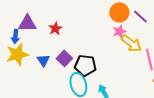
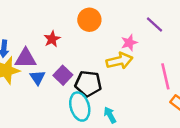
orange circle: (119, 12) -> (89, 20), moved
purple triangle: (27, 23) -> (26, 58), moved
yellow arrow: (131, 43) -> (120, 61), moved, turned -50

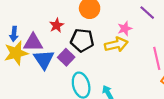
blue triangle: (38, 78) -> (44, 59), size x1.5
black pentagon: (88, 84) -> (82, 40), moved

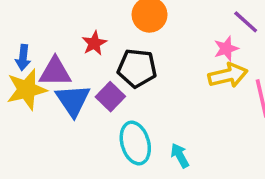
pink star: (125, 29) -> (226, 49), moved
yellow arrow: (116, 45) -> (228, 75), moved

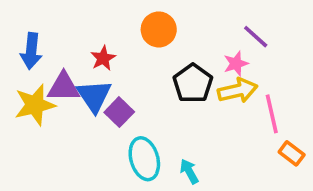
blue arrow: (23, 58) -> (31, 51), moved, size x1.4
black pentagon: (137, 68) -> (193, 83), moved, turned 30
blue triangle: (73, 100) -> (94, 96), moved

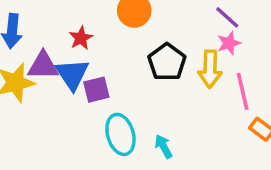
pink star: (236, 64) -> (229, 43), moved
yellow arrow: (238, 91) -> (210, 69), turned 105
purple square: (119, 112) -> (96, 90), turned 32

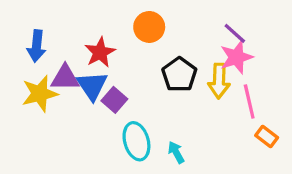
red star: (81, 38) -> (100, 52), size x1.4
pink star: (229, 43) -> (236, 57), size x1.5
purple square: (96, 90) -> (114, 100), turned -35

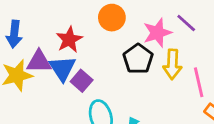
pink star: (236, 57) -> (157, 33), moved

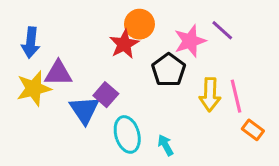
red star: (69, 40) -> (124, 44), moved
yellow arrow: (172, 64) -> (210, 95), moved
blue triangle: (62, 68) -> (84, 110), moved

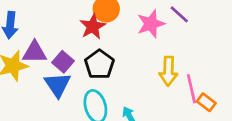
black pentagon: (169, 70) -> (99, 64), moved
purple square: (106, 95) -> (63, 62), moved
pink line: (236, 96) -> (191, 89), moved

